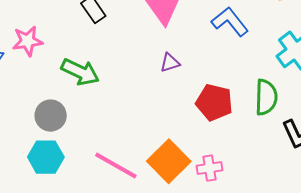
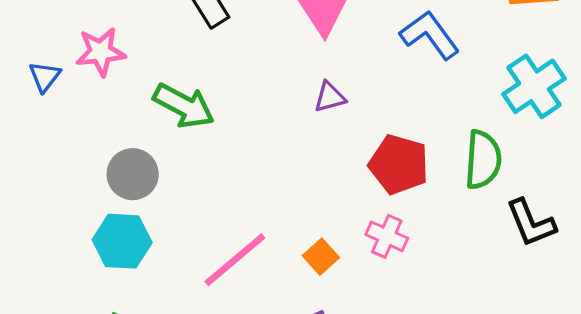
orange square: (169, 161) -> (321, 257), size x0.5
pink line: (116, 166) -> (235, 260), turned -72
pink cross: (210, 168) -> (387, 236), moved, turned 30

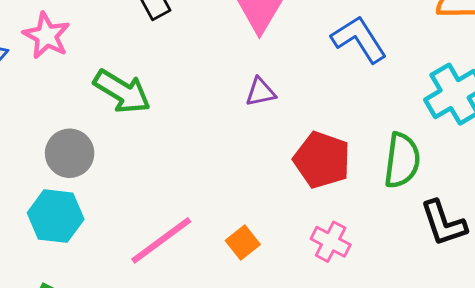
pink star: (101, 52) -> (46, 36), turned 30
pink cross: (387, 236) -> (331, 242), moved

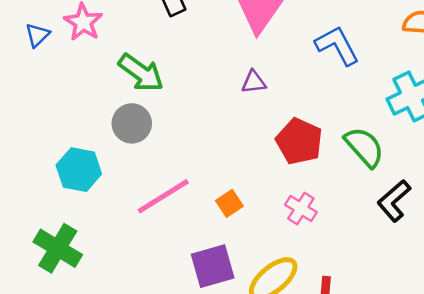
gray circle: (70, 153) -> (132, 123), moved
green semicircle: (402, 160) -> (364, 147), turned -54
black L-shape: (444, 223) -> (394, 201), turned 63

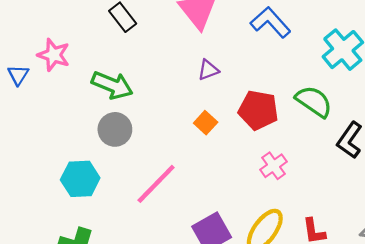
orange square: (229, 203) -> (206, 123), moved
pink cross: (301, 208) -> (274, 166), turned 36

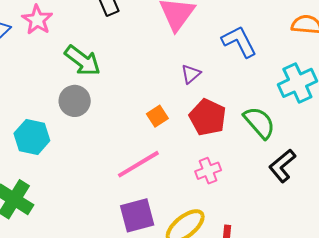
purple triangle: (208, 70) -> (191, 74), moved, turned -35
pink line: (156, 184) -> (138, 164), moved

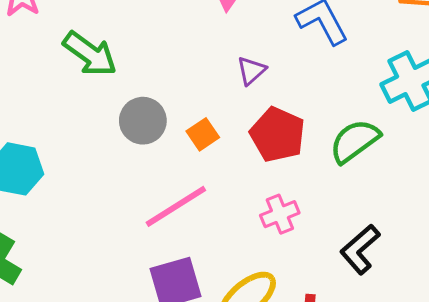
gray circle: (75, 101) -> (143, 121), moved
green semicircle: (259, 123) -> (355, 141), turned -84
black L-shape: (282, 166) -> (360, 249), moved

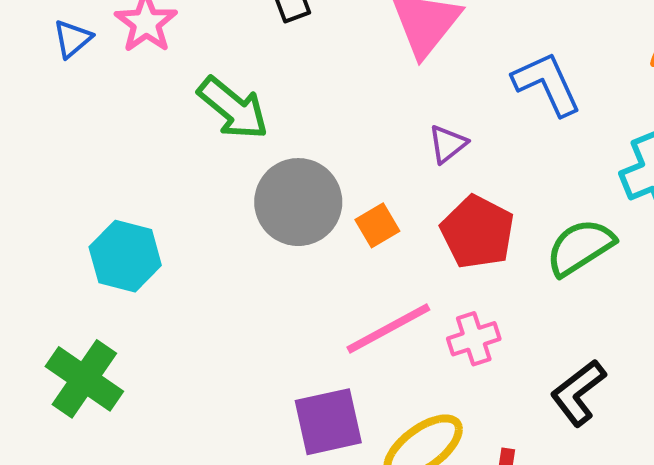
gray circle: (143, 121) -> (298, 202), size x1.4
pink line: (176, 206) -> (388, 328), moved

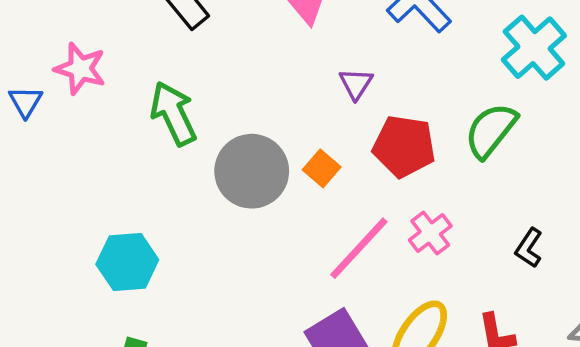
green arrow: (233, 108) -> (174, 114), turned -136
black L-shape: (578, 393) -> (529, 248), size x0.7

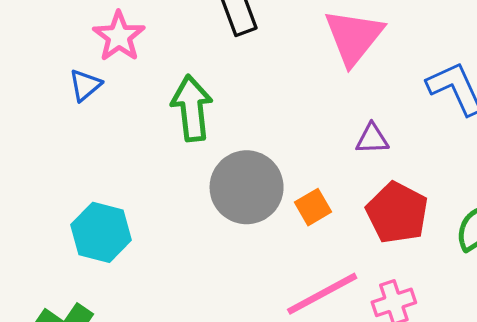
purple triangle: (356, 84) -> (372, 139), turned 36
blue triangle: (25, 102) -> (85, 85), moved

